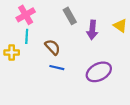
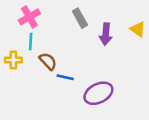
brown semicircle: (53, 47) -> (48, 61), moved
purple ellipse: (99, 72) -> (98, 93), moved

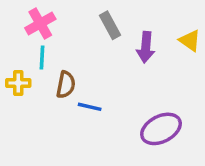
brown semicircle: (48, 61) -> (66, 85), turned 54
purple ellipse: (98, 93) -> (161, 129), moved

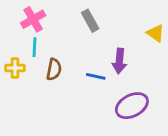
purple arrow: (146, 47) -> (119, 61), moved
blue line: (90, 107) -> (96, 76), moved

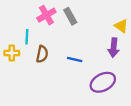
pink cross: (33, 19) -> (46, 15), moved
purple arrow: (119, 61) -> (114, 48), moved

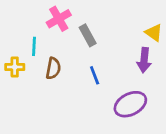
gray rectangle: (70, 16) -> (88, 35), moved
blue line: (75, 60) -> (95, 75), turned 56

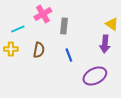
gray rectangle: (88, 35) -> (64, 26), turned 35
cyan line: (34, 46) -> (18, 29), moved, turned 64

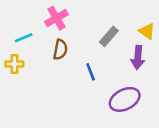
gray rectangle: (64, 26) -> (109, 36), moved, turned 35
brown semicircle: (39, 50) -> (60, 50), moved

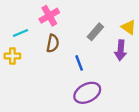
purple ellipse: (125, 99) -> (87, 93), moved

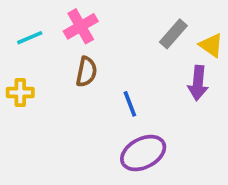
gray rectangle: (95, 32) -> (173, 34), moved
cyan line: (20, 33) -> (30, 38), moved

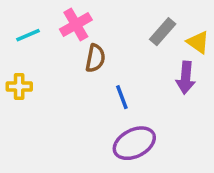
brown semicircle: (86, 72) -> (95, 58), moved

